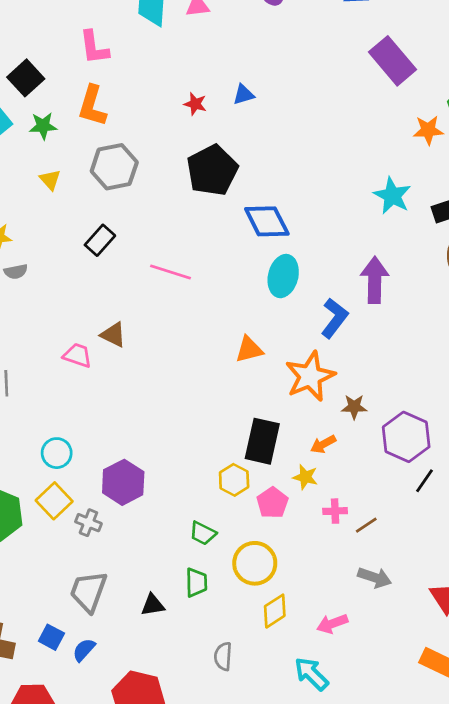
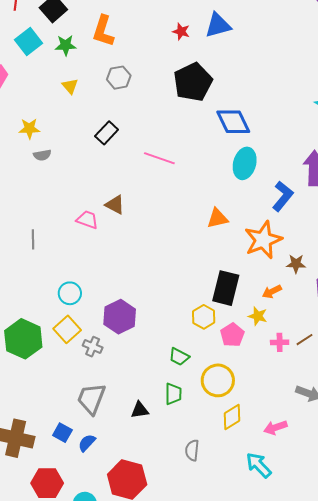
blue triangle: (244, 94) -> (218, 25), size x1.6
gray hexagon: (114, 167) -> (119, 78), size x0.7
brown line: (366, 525) -> (305, 340), moved

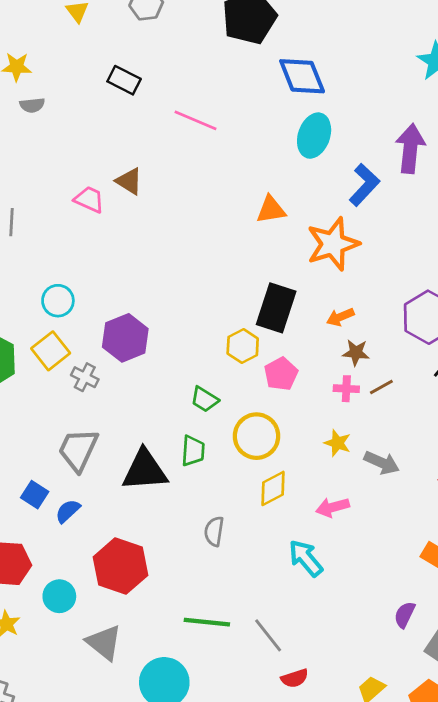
black rectangle: (107, 133) -> (124, 80), turned 70
brown star: (296, 264) -> (356, 353), moved
yellow star: (258, 316) -> (337, 443), moved
black triangle: (140, 410) -> (145, 470), size x1.8

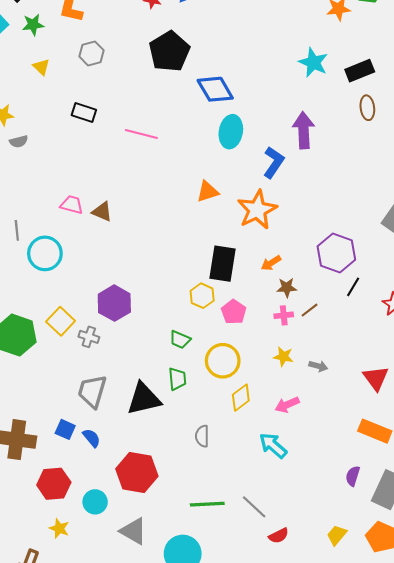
brown triangle: (129, 181) -> (102, 212), moved
cyan circle: (58, 301) -> (45, 253), moved, size x1.4
gray arrow: (382, 463) -> (318, 366), size x0.7
blue semicircle: (68, 511) -> (92, 438), turned 102

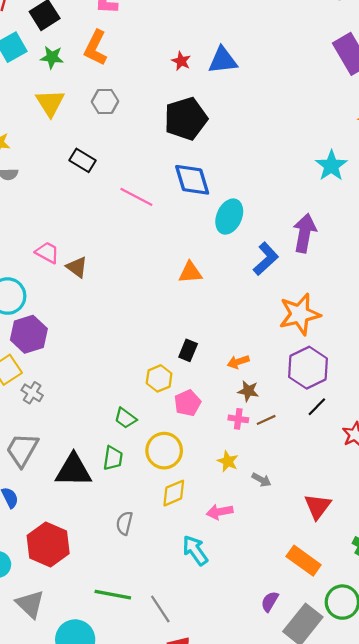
yellow triangle: (41, 67) -> (50, 103), size x1.6
blue diamond: (215, 89) -> (192, 180), moved
orange star: (257, 210) -> (300, 314), moved
black rectangle: (223, 264) -> (188, 350), size x0.6
purple hexagon: (114, 303) -> (29, 334), moved

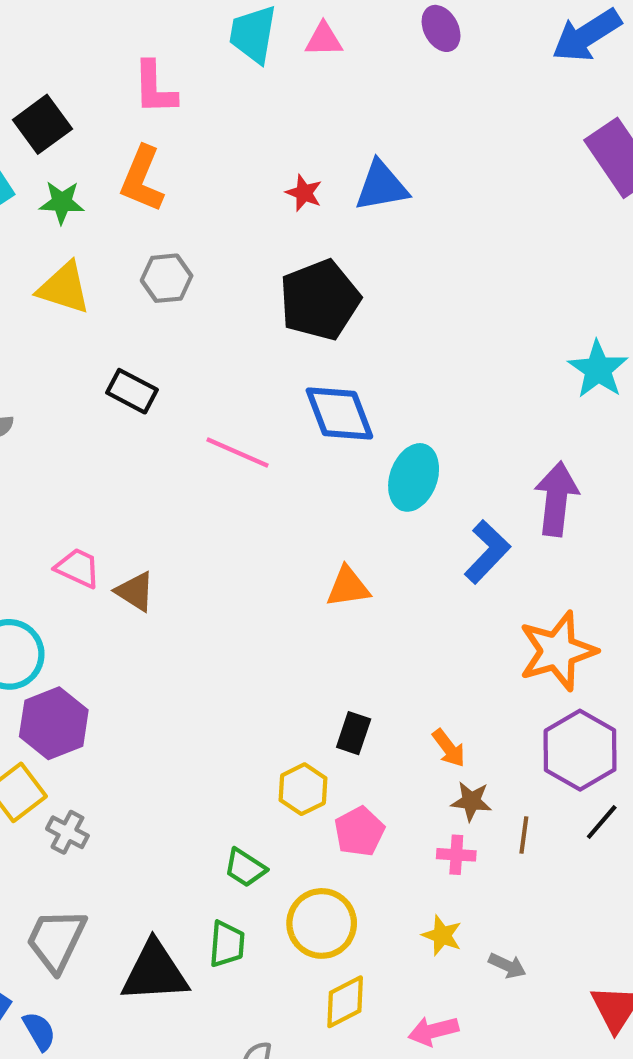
yellow triangle: (50, 103) -> (64, 288), turned -36
orange arrow: (238, 362) -> (449, 748), turned -105
brown line: (266, 420) -> (524, 835), moved, turned -54

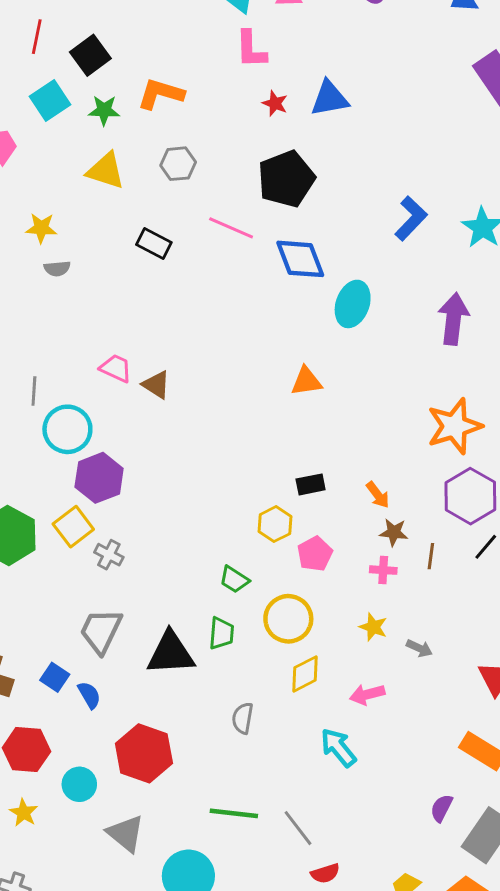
pink L-shape: (155, 88) -> (251, 49), moved
orange L-shape: (142, 179) -> (161, 94), turned 84
pink line: (238, 452) -> (231, 228), moved
blue L-shape: (487, 552) -> (411, 218), moved
black rectangle: (354, 733) -> (311, 484), turned 60

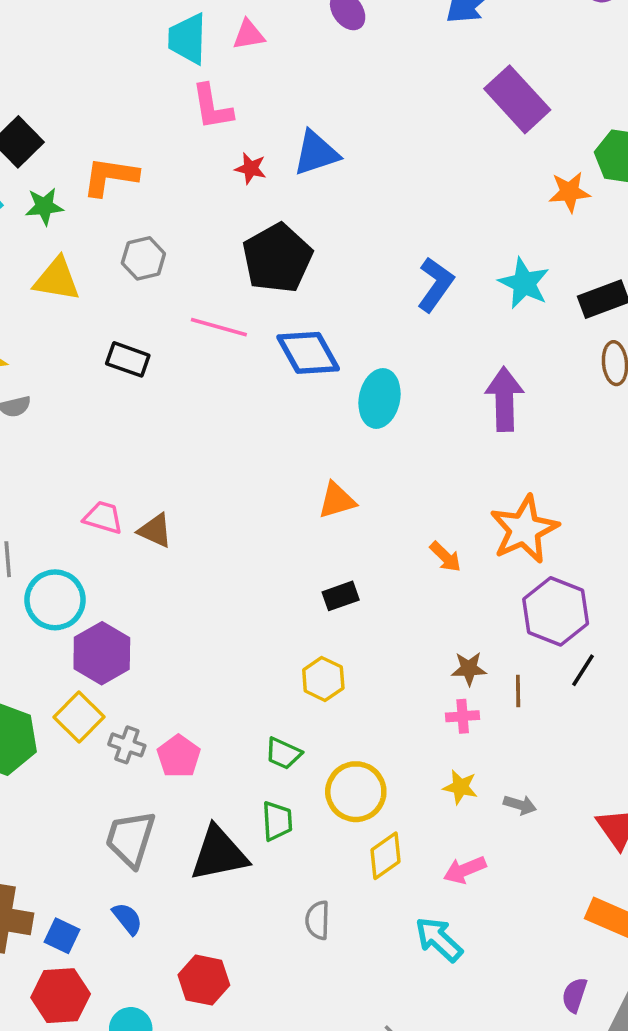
black rectangle: (311, 484) -> (341, 596), moved
orange arrow: (378, 495) -> (445, 557), moved
pink pentagon: (315, 554) -> (179, 756), moved
blue square: (55, 677) -> (62, 936), moved
red hexagon: (144, 753) -> (204, 980), size x0.7

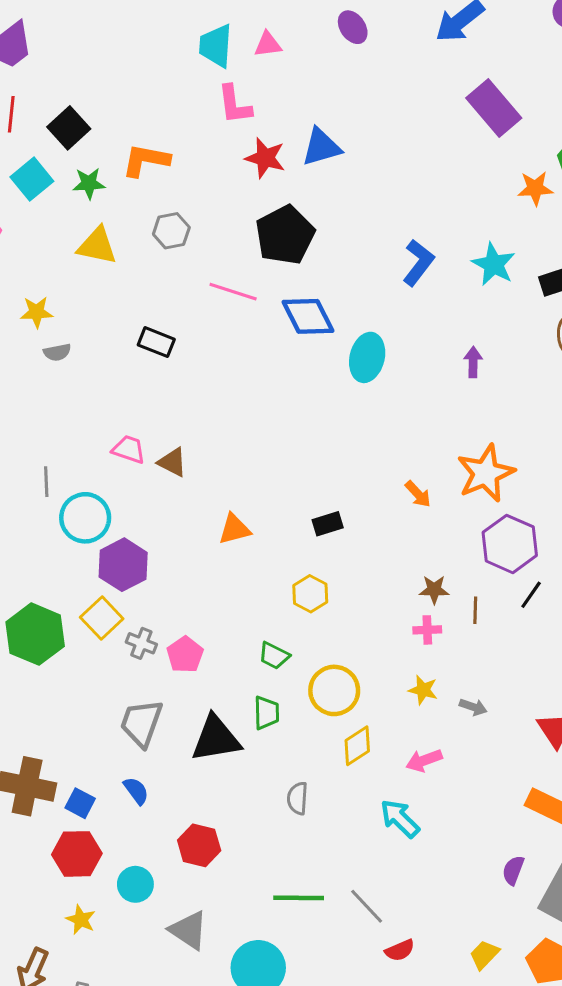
red star: (251, 168) -> (265, 158), size x1.5
black rectangle: (128, 359) -> (156, 342), moved
purple arrow: (504, 399) -> (473, 362), size x0.6
orange triangle: (337, 500) -> (234, 529), moved

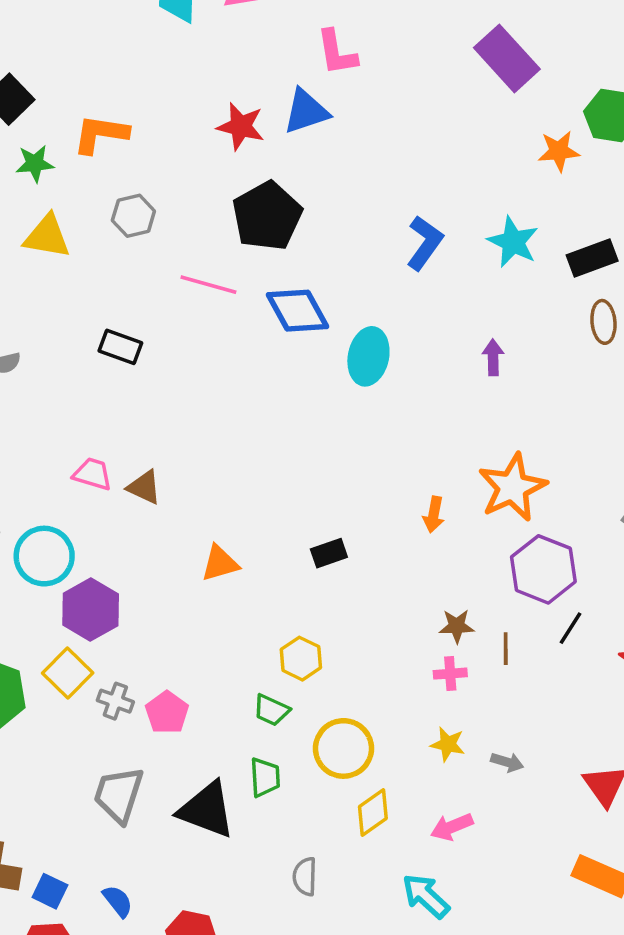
pink L-shape: (235, 105) -> (337, 53), moved
orange arrow: (418, 494) -> (434, 515), turned 56
yellow hexagon: (310, 594) -> (301, 659), moved
black triangle: (216, 739) -> (207, 810), turned 32
blue semicircle: (136, 791) -> (118, 901), moved

